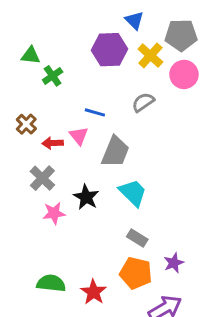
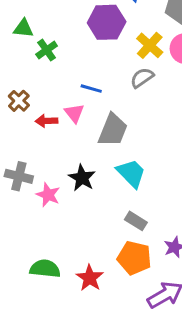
yellow cross: (150, 55) -> (150, 45), moved
gray cross: (42, 178) -> (19, 176), moved, turned -30
pink star: (54, 213) -> (48, 195), turned 30

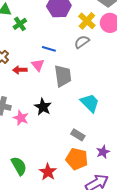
gray trapezoid: (113, 130) -> (63, 76), turned -30
cyan trapezoid: (131, 173) -> (90, 103), moved
green semicircle: (45, 269) -> (19, 166), turned 54

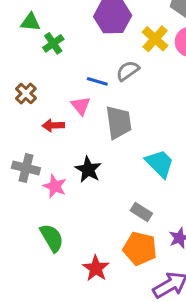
gray semicircle: (82, 42) -> (128, 71), moved
red arrow: (20, 70) -> (53, 125), moved
green semicircle: (19, 166) -> (52, 238), moved

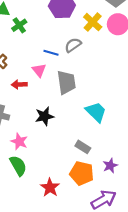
black star: (88, 169) -> (44, 116), turned 30
pink star: (55, 186) -> (19, 141), moved

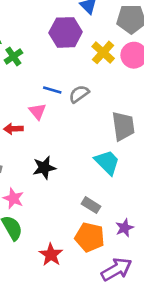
gray semicircle: (73, 45) -> (79, 94), moved
gray trapezoid: (66, 82) -> (123, 126), moved

